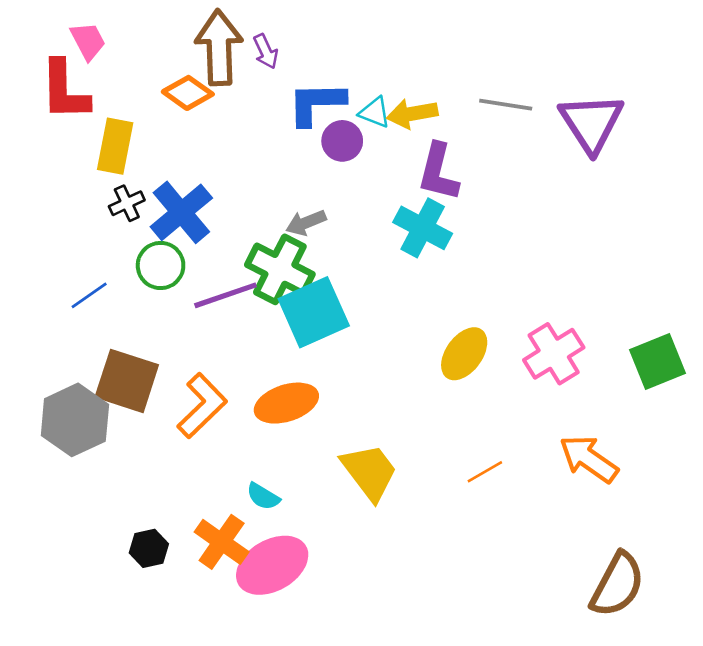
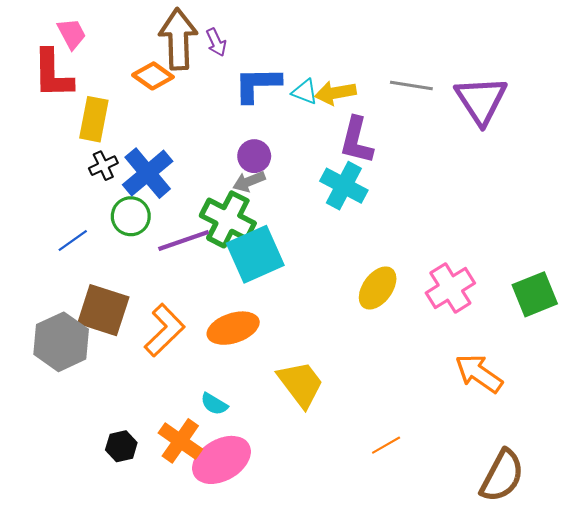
purple circle: (342, 141) -> (254, 156), moved
orange line: (485, 472) -> (386, 445), moved

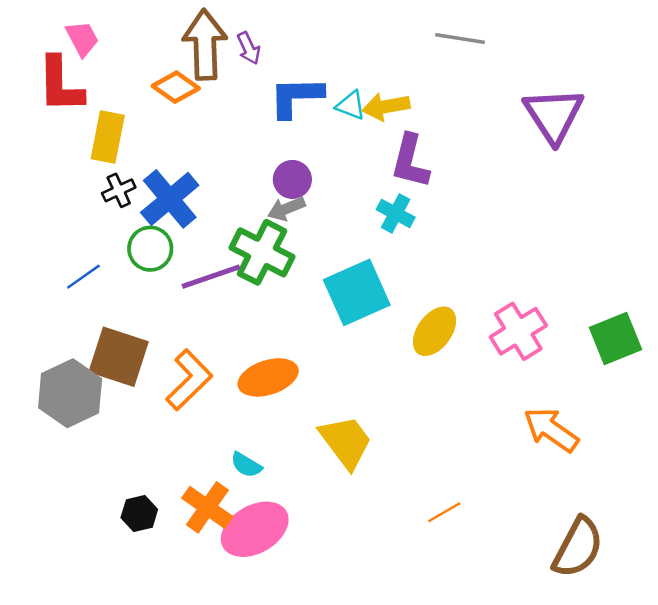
gray line: (411, 85) -> (460, 39), moved
cyan cross: (344, 186) -> (396, 213), size x0.7
cyan square: (255, 254) -> (357, 292), moved

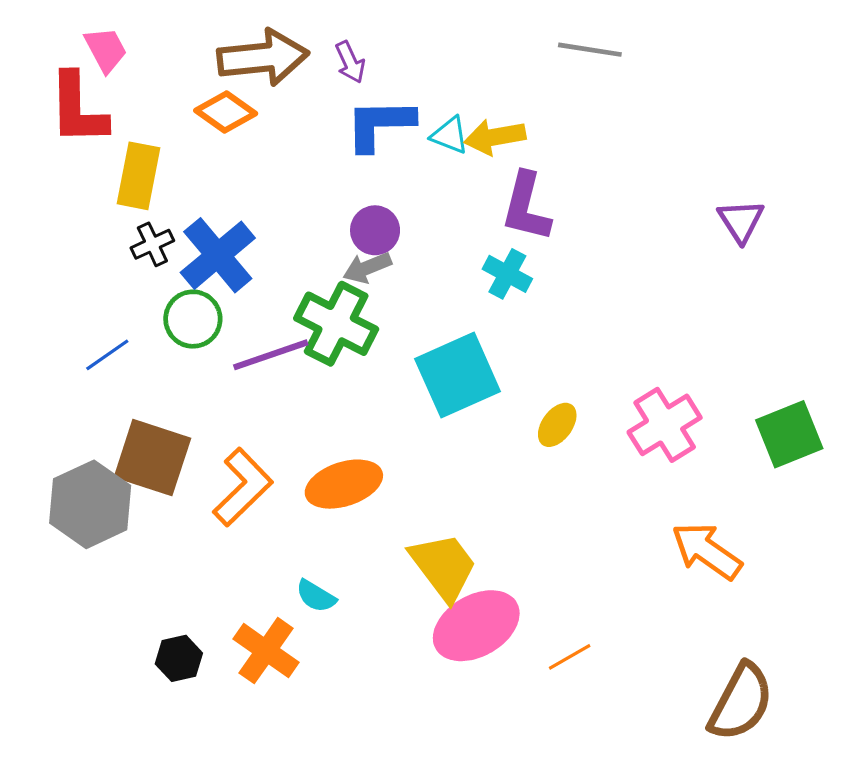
brown arrow: (205, 45) -> (263, 57), turned 86
purple arrow: (249, 48) -> (350, 62), moved
purple triangle: (554, 115) -> (741, 221), moved, size x0.6
yellow ellipse: (434, 331) -> (557, 425), size x0.7
pink ellipse: (255, 529) -> (476, 626), moved

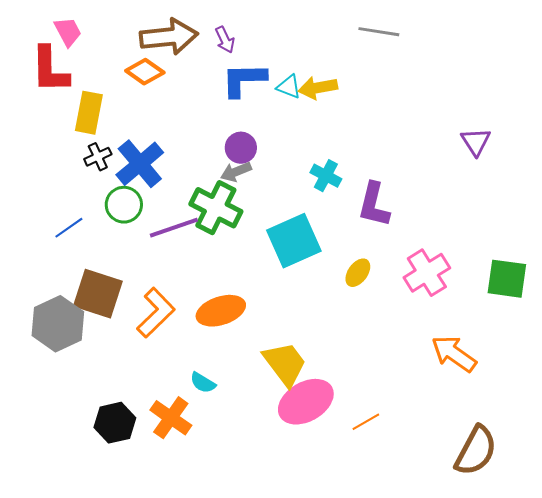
purple L-shape: (526, 207) -> (374, 205), moved
green square: (789, 434) -> (507, 279), turned 30
black hexagon: (179, 658) -> (115, 423), size x1.4

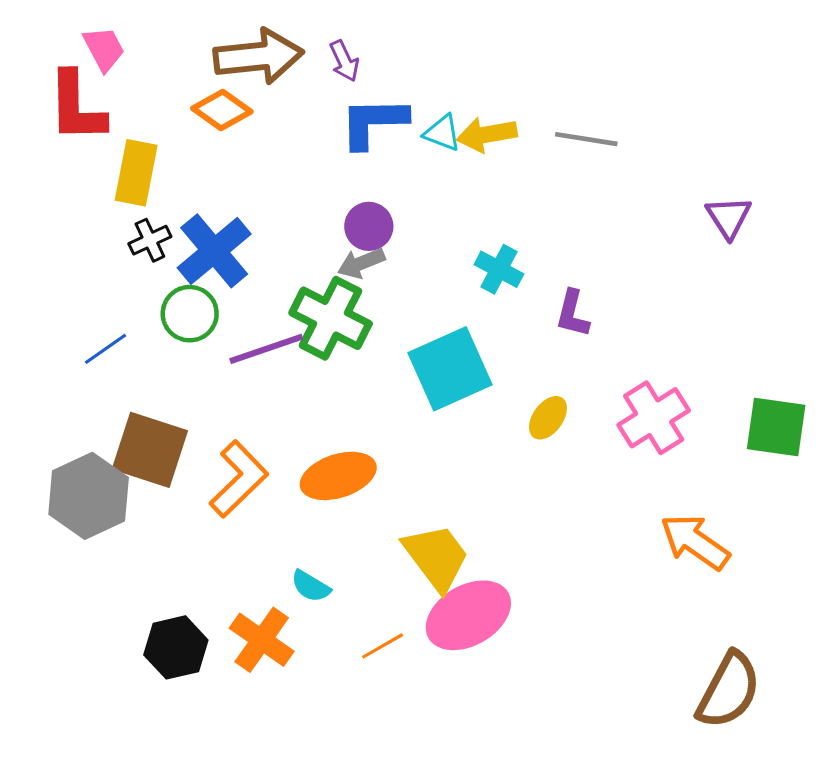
gray line: (379, 32) -> (586, 139), moved
purple L-shape: (374, 205) -> (572, 314), size x0.7
orange line: (366, 422) -> (383, 646), moved

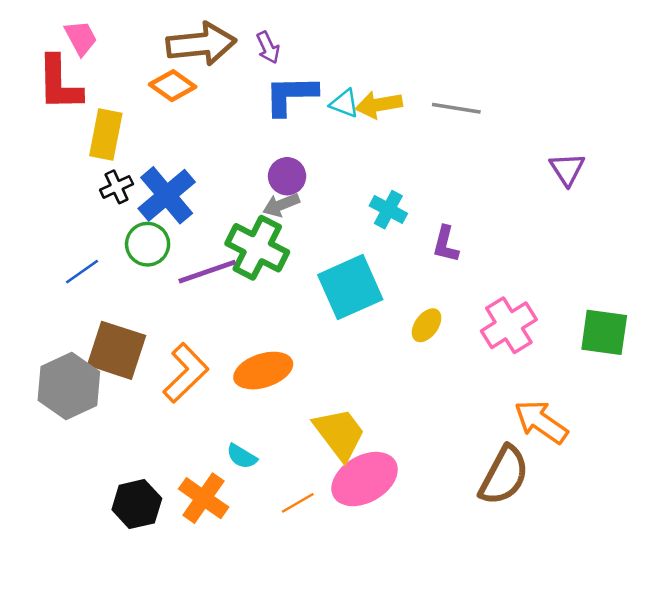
brown semicircle: (729, 690) -> (504, 475), moved

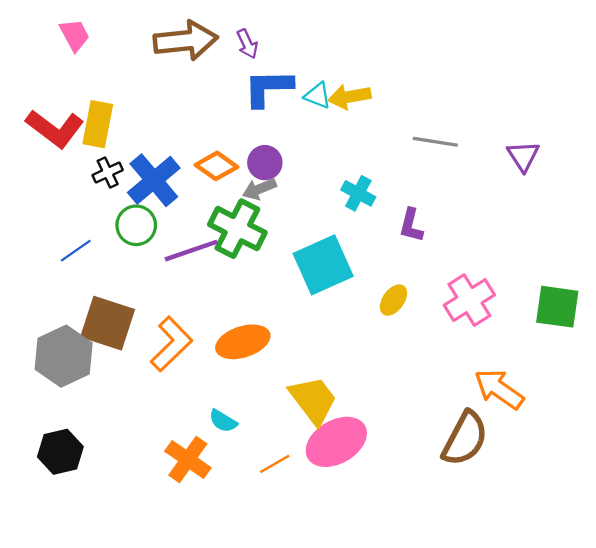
red L-shape: (59, 83) -> (55, 129), moved, turned -52
orange diamond: (173, 86) -> (216, 166), moved
gray line: (456, 108) -> (435, 142), moved
black hexagon: (137, 504) -> (60, 452), moved

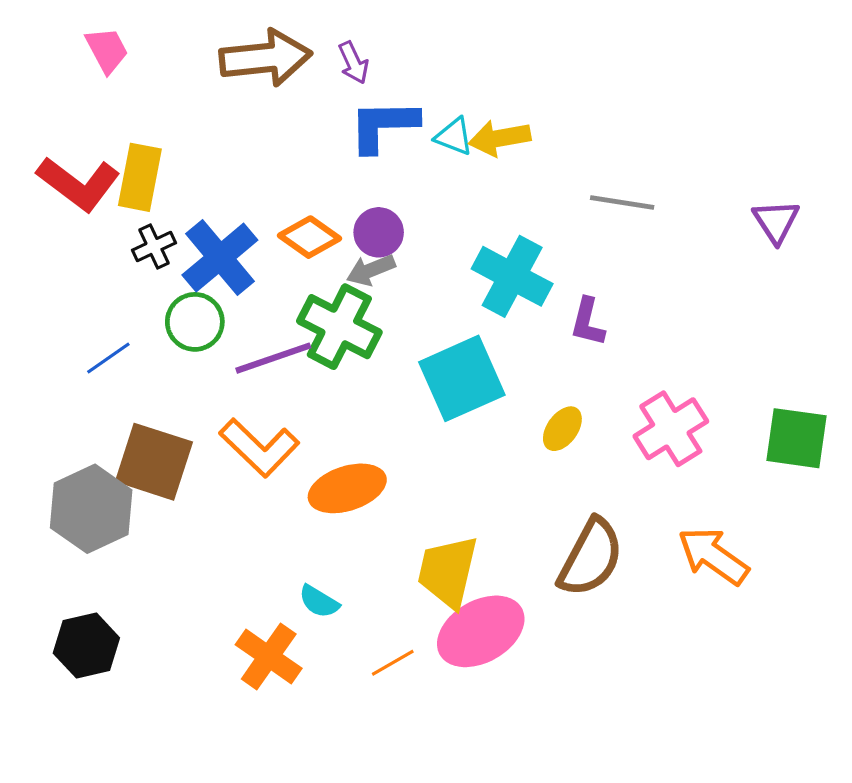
purple triangle: (523, 156) -> (776, 221), moved
cyan cross: (358, 193) -> (512, 276), size x1.6
orange L-shape: (171, 344) -> (259, 448), moved, turned 88
yellow trapezoid: (313, 400) -> (448, 572), turned -130
brown semicircle: (465, 439) -> (591, 558), moved

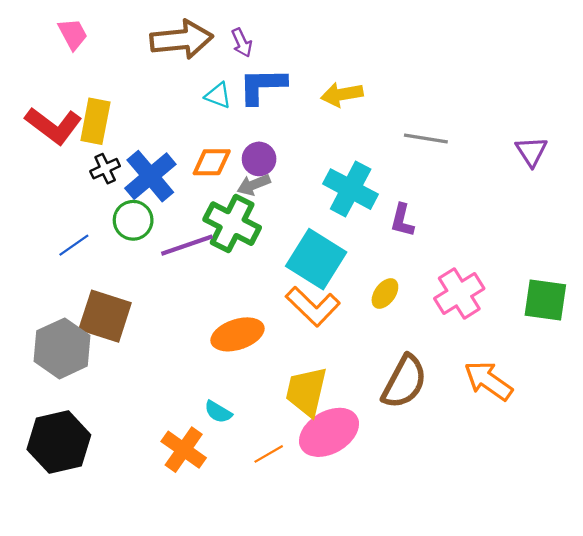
cyan triangle: (454, 137) -> (218, 95), moved
orange diamond: (309, 237) -> (212, 162), turned -36
cyan square: (462, 378) -> (316, 259), turned -34
orange L-shape: (259, 448) -> (313, 306), moved
black hexagon: (86, 646) -> (59, 442), size x1.4

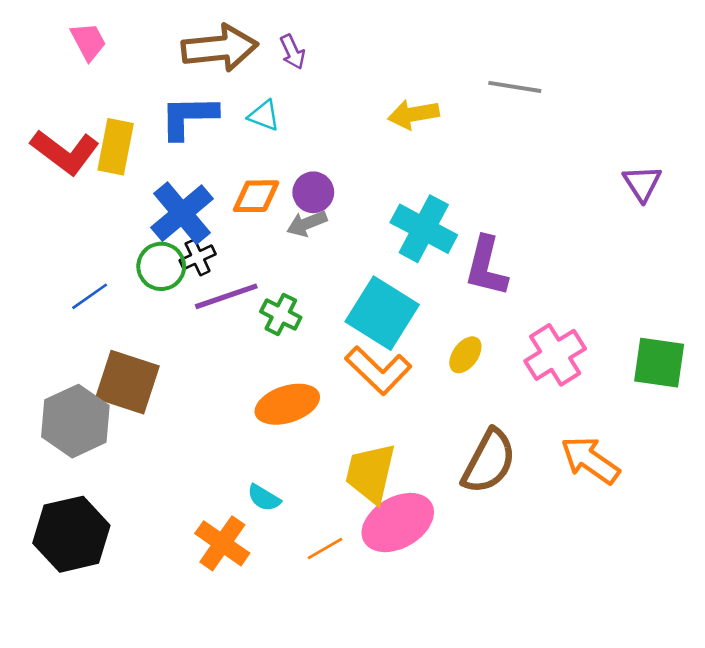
blue L-shape: (262, 86) -> (188, 117), moved
gray line: (426, 138) -> (515, 87), moved
black cross: (105, 169) -> (198, 257), moved
purple L-shape: (402, 220) -> (486, 266), size x1.5
green cross: (232, 224) -> (281, 314), moved, size x0.6

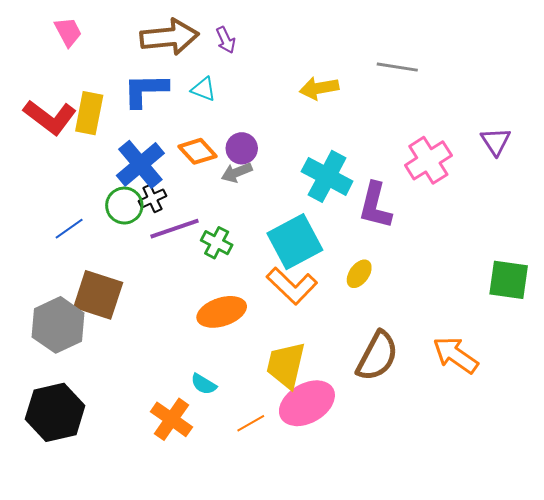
orange diamond: (256, 196) -> (198, 151), turned 48
cyan square: (382, 313) -> (295, 242), turned 30
pink cross: (555, 355) -> (428, 160), moved

